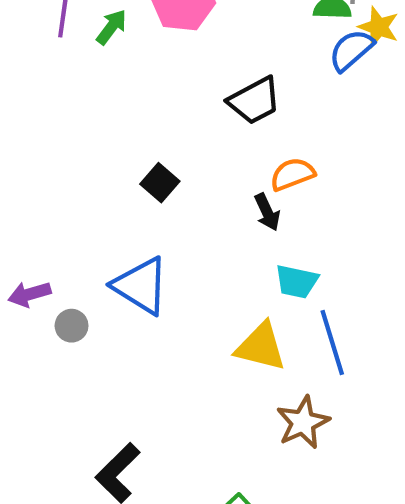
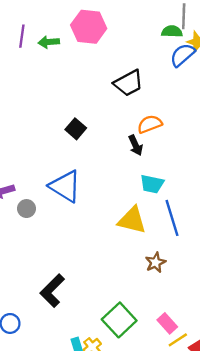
green arrow: (111, 27) -> (49, 42), turned -132
brown star: (303, 422) -> (155, 262), size x0.7

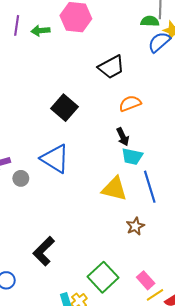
black square: (76, 129) -> (64, 108), size x1.4
black arrow: (136, 145) -> (123, 137), moved

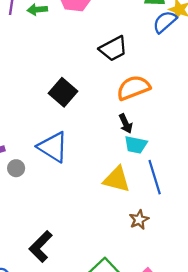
orange semicircle: (130, 103) -> (133, 88), size x1.4

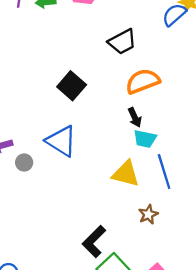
black L-shape: (41, 246) -> (94, 242), moved

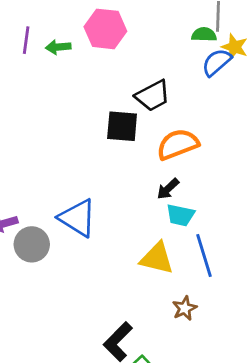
black square: (72, 86) -> (122, 126), moved, turned -36
black arrow: (135, 117) -> (168, 189), turned 72
gray circle: (24, 163) -> (32, 244), size x1.6

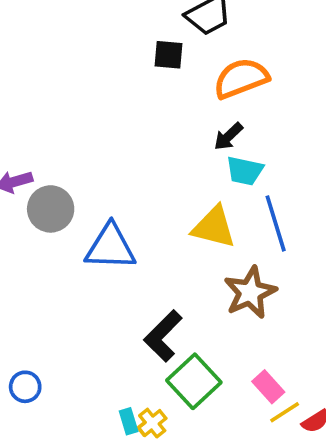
black square: (122, 126) -> (169, 55), size x0.7
blue triangle: (78, 218) -> (110, 247), moved, turned -30
brown star: (185, 308) -> (250, 292), size x1.6

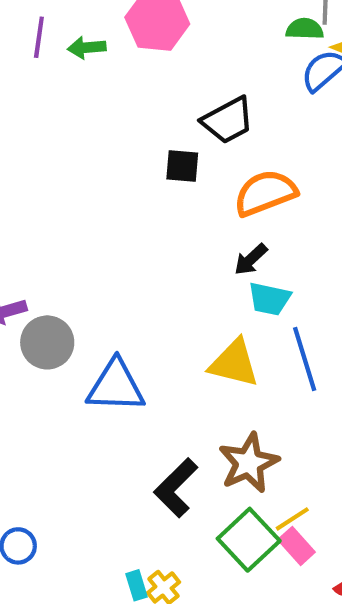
brown star: (250, 292) -> (249, 463), moved
green square: (194, 381) -> (249, 540), moved
yellow line: (285, 412) -> (292, 519), moved

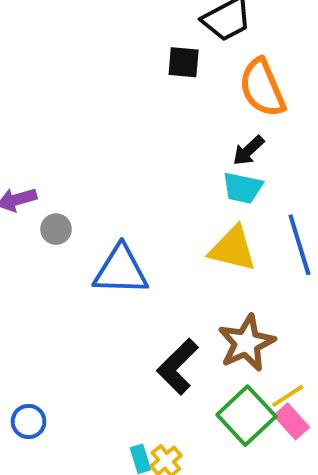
orange semicircle: (265, 193) -> (262, 88), turned -92
cyan trapezoid: (269, 299) -> (243, 188), moved
gray circle: (47, 342) -> (56, 229), size x0.6

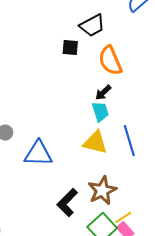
cyan trapezoid: (243, 188) -> (100, 112), turned -120

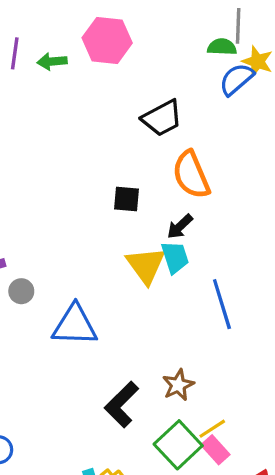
black square: (70, 48) -> (126, 199), moved
yellow triangle: (95, 142) -> (146, 265), moved, turned 40
brown star: (102, 190) -> (178, 385), size x0.7

